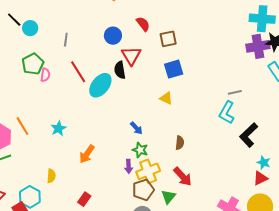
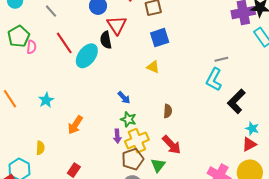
gray line: (66, 40) -> (51, 11), turned -48

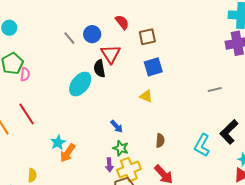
gray line: (51, 11) -> (69, 38), moved
red line: (64, 43) -> (27, 114), moved
cyan L-shape: (214, 79) -> (202, 145), moved
cyan star: (46, 100) -> (58, 143), moved

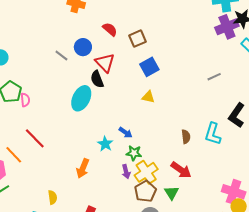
brown semicircle: (160, 141) -> (186, 137), moved
cyan star: (58, 143) -> (105, 144), moved

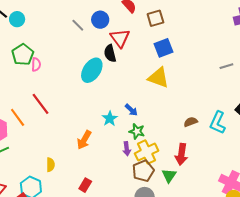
yellow triangle: (148, 97) -> (158, 78), size x1.6
brown semicircle: (186, 137) -> (191, 122), turned -112
red arrow: (181, 170) -> (181, 154), turned 55

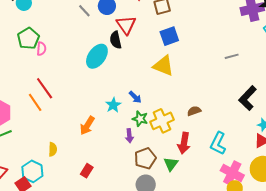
orange line: (18, 117) -> (35, 102), moved
cyan L-shape: (218, 123) -> (218, 143), moved
yellow cross: (147, 152) -> (162, 121), moved

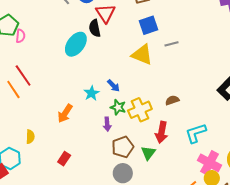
gray line: (232, 56) -> (171, 44), moved
cyan L-shape: (218, 143) -> (196, 133), turned 45

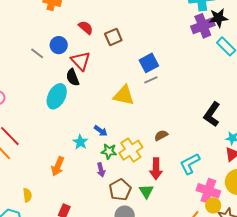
blue square: (148, 25) -> (149, 63), moved

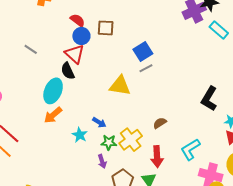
brown square: (113, 37) -> (106, 28), turned 30
blue circle: (59, 45) -> (81, 36), moved
orange arrow: (58, 166) -> (53, 115), moved, turned 30

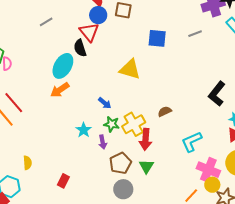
gray line: (31, 49) -> (46, 22), turned -72
blue square: (143, 52) -> (157, 38), turned 30
gray line: (146, 68) -> (195, 34), moved
cyan star: (80, 135) -> (84, 130), moved
red arrow: (157, 157) -> (146, 139), moved

